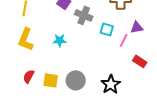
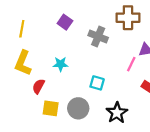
gray cross: (84, 15) -> (98, 36), moved
cyan square: (107, 29) -> (97, 83), moved
red semicircle: (29, 76) -> (38, 86), moved

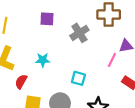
purple square: (65, 22) -> (47, 19), turned -32
gray cross: (98, 36) -> (79, 33), turned 36

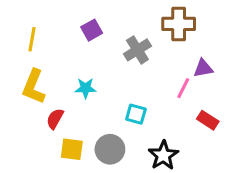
purple square: (47, 19) -> (92, 30), turned -32

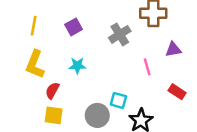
purple square: (92, 30) -> (74, 27), moved
pink line: (183, 88) -> (147, 67), moved, turned -42
cyan square: (136, 114) -> (118, 100), moved
yellow square: (72, 149) -> (54, 115), moved

